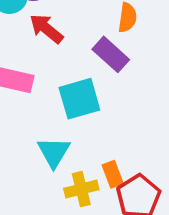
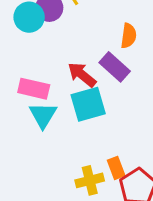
red arrow: (46, 29) -> (82, 75), moved
cyan triangle: (54, 152) -> (43, 115), moved

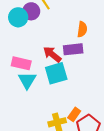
purple rectangle: (115, 67) -> (73, 49), turned -48
orange rectangle: (116, 168) -> (74, 114), turned 56

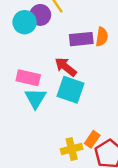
purple rectangle: (73, 49) -> (81, 39), moved
cyan square: (56, 73) -> (70, 90), turned 35

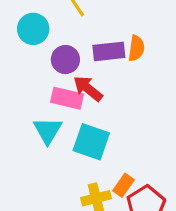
purple circle: (40, 15) -> (65, 60), moved
pink rectangle: (28, 78) -> (67, 98), moved
cyan square: (70, 90) -> (91, 142), moved

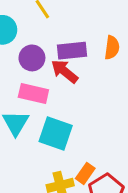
orange semicircle: (136, 48) -> (112, 48), moved
red arrow: (88, 89) -> (65, 71), moved

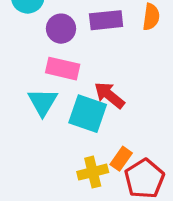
red arrow: (65, 71) -> (109, 95), moved

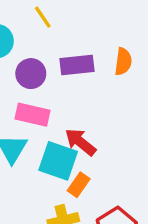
orange rectangle: (121, 159) -> (79, 185), moved

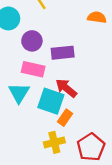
orange semicircle: (123, 62) -> (97, 17), moved, turned -90
purple rectangle: (77, 65) -> (63, 53), moved

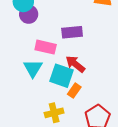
purple circle: (32, 41) -> (29, 14), moved
yellow cross: (54, 142) -> (54, 113), moved

